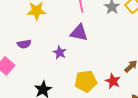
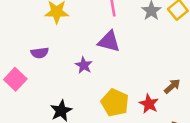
yellow pentagon: (86, 81) -> (115, 103), turned 30

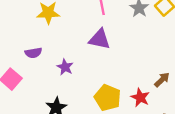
purple star: (84, 65) -> (65, 67), moved

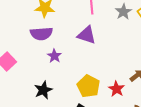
purple semicircle: (33, 53) -> (41, 34), moved, size x1.5

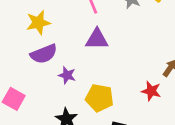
yellow pentagon: (88, 86) -> (100, 98), moved

